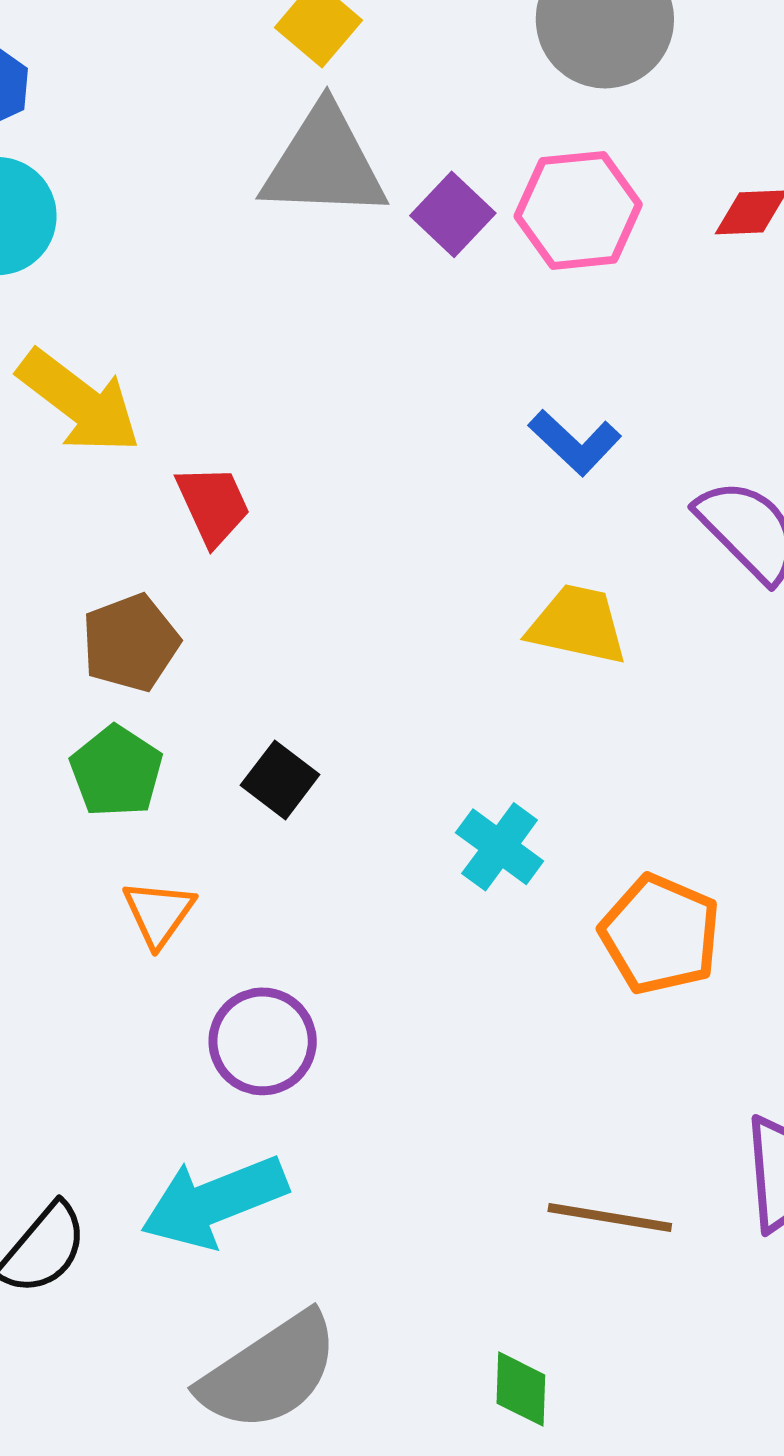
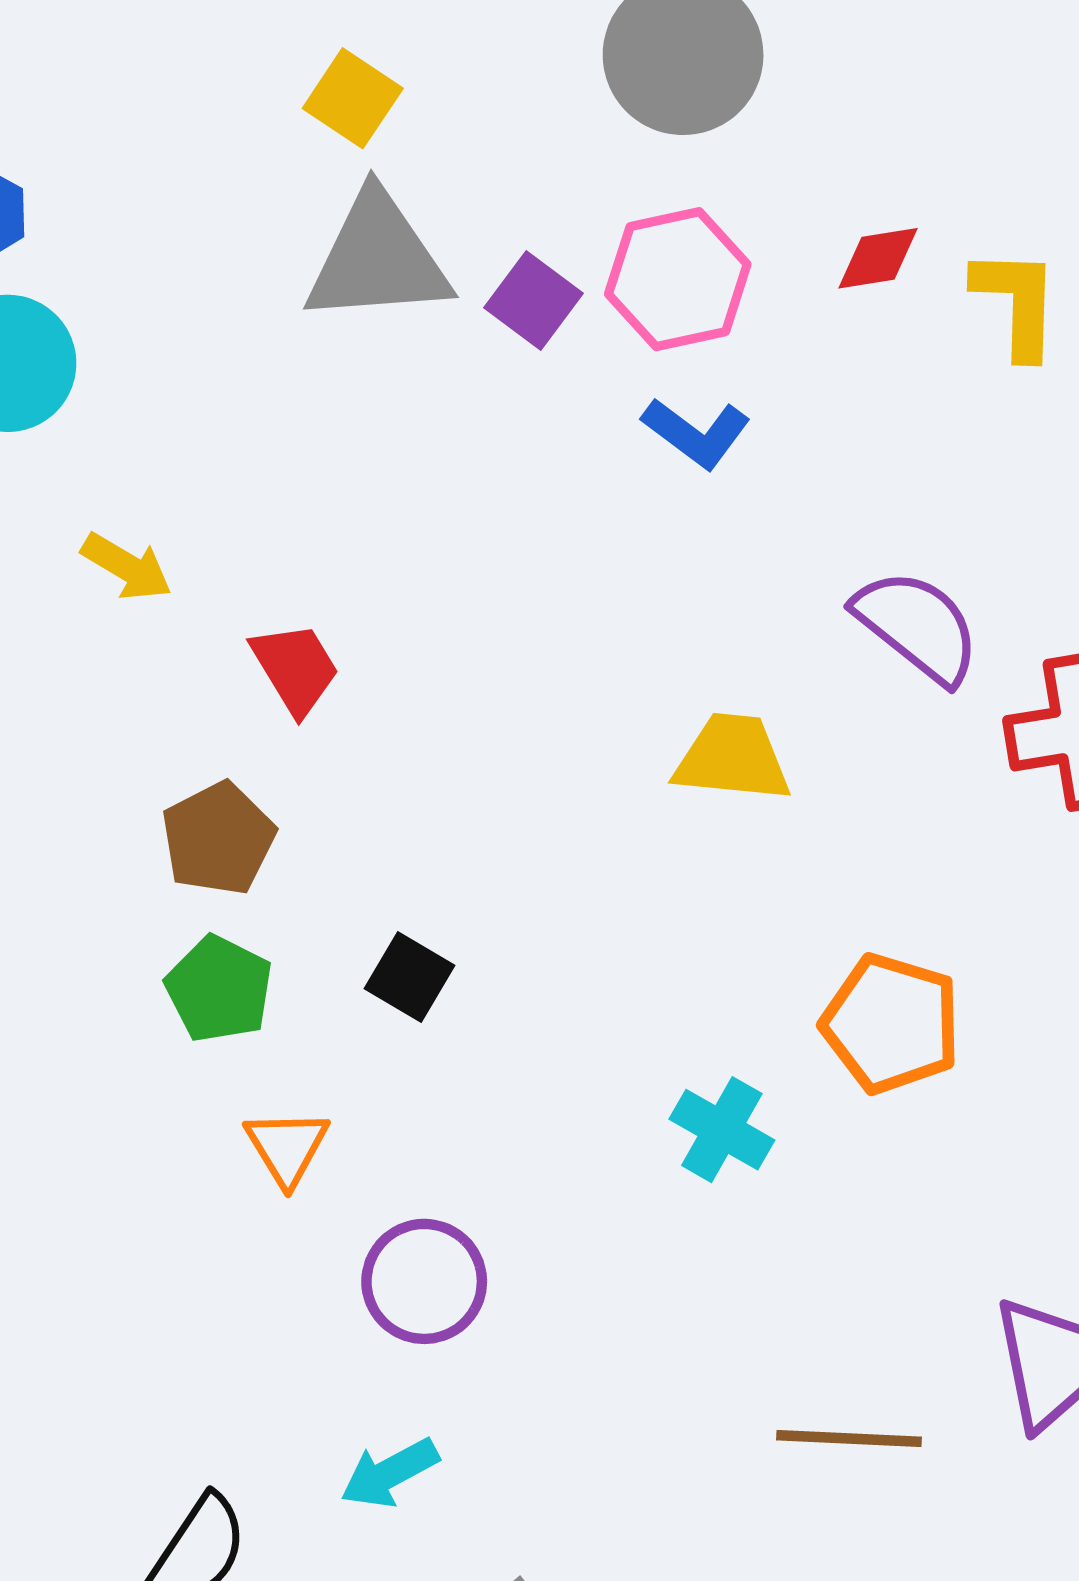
yellow arrow: (79, 402) -> (127, 567), size x0.6
blue L-shape: (575, 442) -> (696, 433), moved
cyan cross: (500, 847) -> (722, 1130), moved
orange pentagon: (660, 934) -> (891, 1024), moved
cyan arrow: (214, 1202) -> (390, 1473), size x0.6

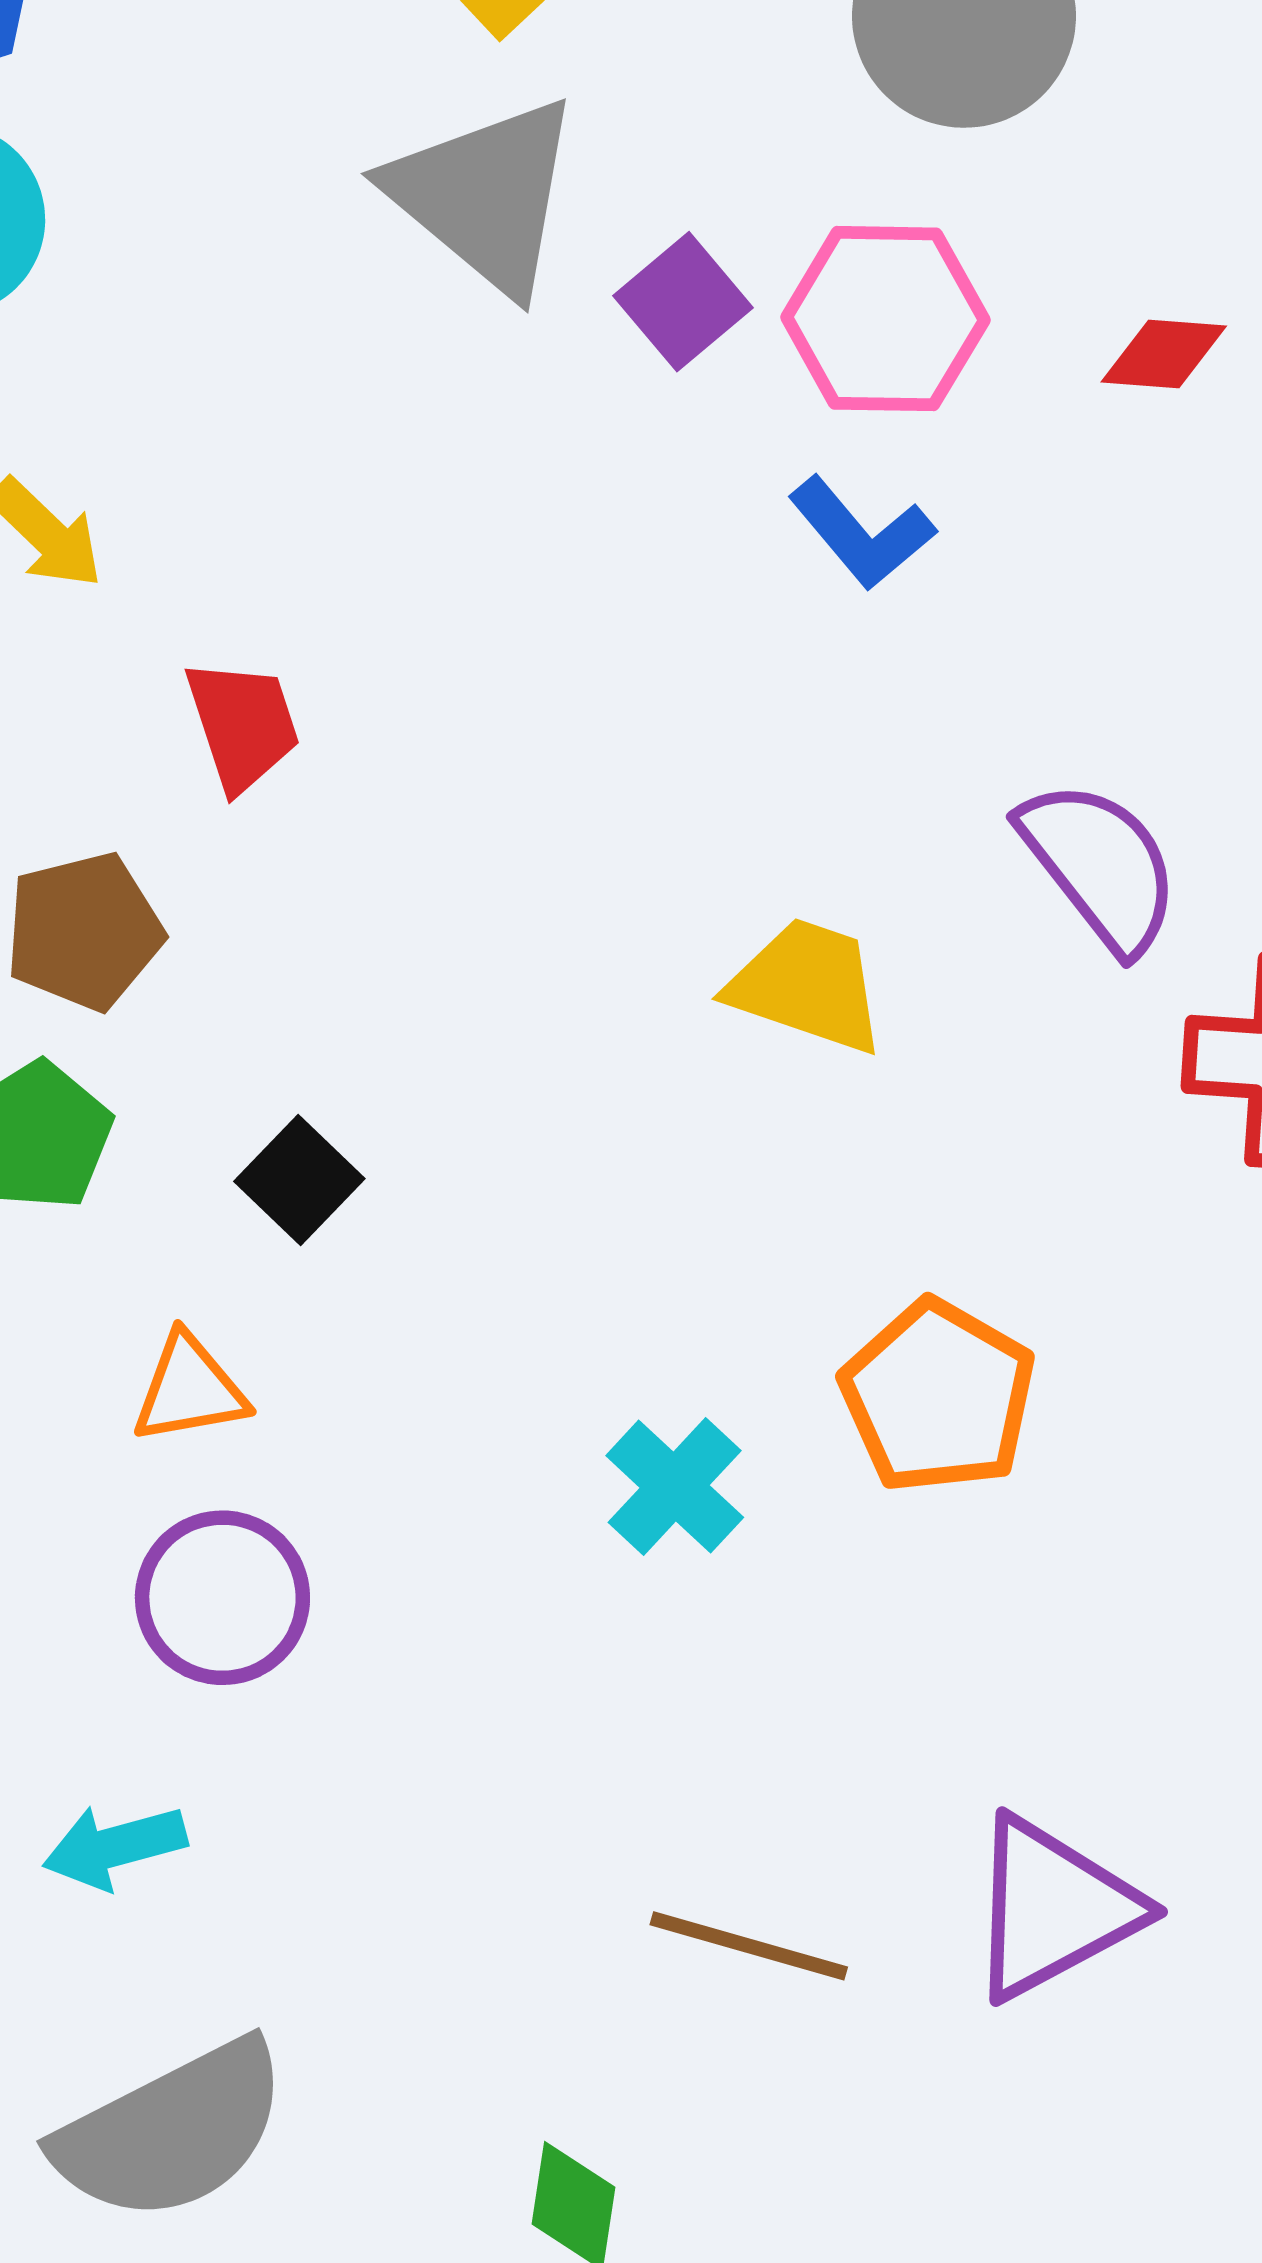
gray triangle: (378, 259) -> (485, 195), turned 31
orange triangle: (287, 1147) -> (190, 1389), moved, turned 38

